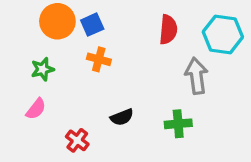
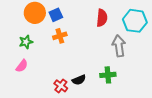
orange cross: (99, 59) -> (60, 36), turned -32
black semicircle: (122, 117) -> (79, 80), moved
red cross: (77, 140) -> (61, 86), moved

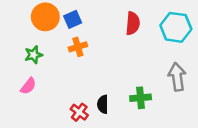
gray arrow: (119, 46) -> (177, 77), moved
black semicircle: (79, 80) -> (103, 104), turned 112

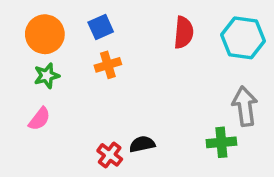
orange circle: (45, 17) -> (45, 34), moved
green cross: (141, 98) -> (221, 142), moved
black semicircle: (103, 104) -> (142, 144), turned 78

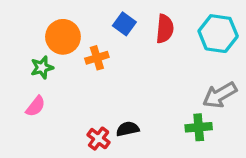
blue square: (101, 27) -> (124, 24), moved, turned -30
orange circle: (45, 34) -> (63, 37), moved
gray arrow: (245, 106) -> (220, 95), turned -112

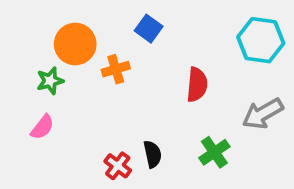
red semicircle: (165, 29) -> (197, 85), moved
green cross: (199, 127) -> (214, 152), moved, turned -30
black semicircle: (128, 129) -> (153, 154), turned 90

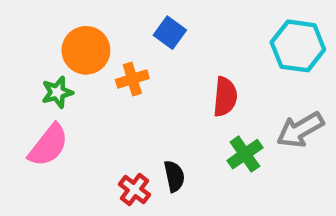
pink semicircle: (42, 127) -> (48, 145), size x1.5
green cross: (214, 152) -> (245, 154), moved

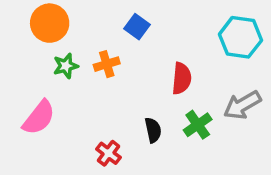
orange circle: (86, 50) -> (50, 23), moved
green star: (57, 92) -> (66, 66), moved
black semicircle: (174, 176) -> (153, 130), moved

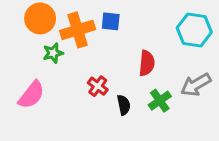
blue square: (137, 27) -> (111, 21), turned -30
orange cross: (107, 64) -> (78, 30), moved, size x1.6
red cross: (108, 153) -> (98, 86), moved

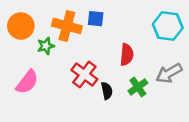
orange circle: (40, 18) -> (21, 26), moved
orange cross: (78, 30) -> (67, 26), turned 32
red cross: (98, 86) -> (84, 75), size x1.5

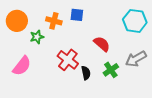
orange cross: (67, 26) -> (54, 21), size x0.7
red semicircle: (127, 55) -> (102, 44), turned -54

